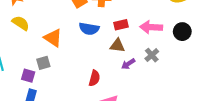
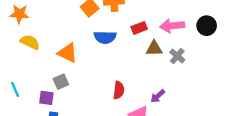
brown triangle: (117, 46) -> (154, 48), moved
purple arrow: (128, 64) -> (158, 96), moved

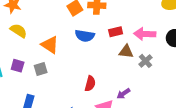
purple square: (46, 98) -> (18, 66), moved

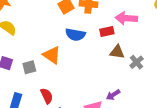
pink arrow: (145, 34) -> (126, 18), moved
orange triangle: (50, 45) -> (52, 55), moved
red semicircle: (90, 84) -> (47, 96), moved, turned -42

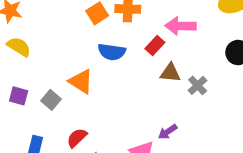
red rectangle: (107, 32) -> (155, 45), turned -32
gray square: (29, 67) -> (51, 100), turned -32
red semicircle: (47, 96) -> (77, 138), turned -105

